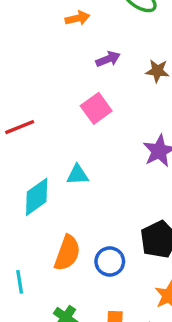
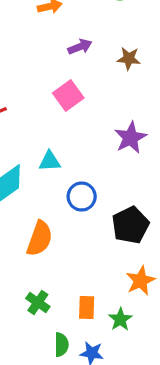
blue circle: (110, 261) -> (82, 197), moved

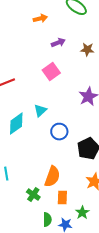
cyan triangle: (50, 161) -> (40, 111), turned -40
orange semicircle: (40, 239) -> (52, 177), moved
green star: (120, 319) -> (82, 213), moved

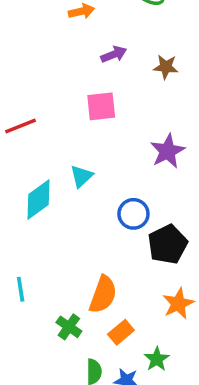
pink square: (51, 72) -> (101, 106), turned 30
blue circle: (59, 132) -> (133, 214), moved
orange rectangle: (62, 198) -> (121, 332), turned 48

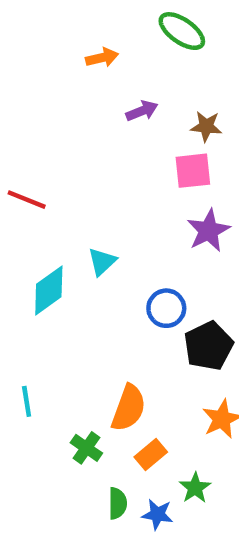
pink square: (101, 106) -> (193, 171), moved
red line: (21, 126) -> (27, 200), turned 44

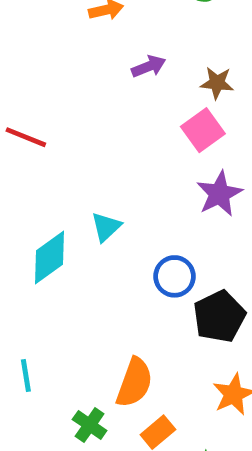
pink square: (193, 171) -> (203, 130), turned -30
red line: (27, 200) -> (26, 137), moved

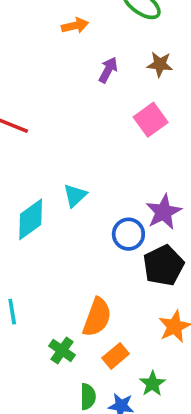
purple arrow: (149, 66) -> (108, 70), turned -40
brown star: (217, 83) -> (160, 64), moved
purple star: (219, 194) -> (164, 212), moved

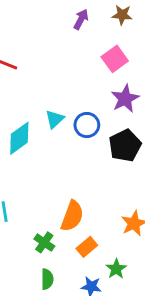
purple star: (164, 212) -> (125, 99), moved
blue circle: (128, 234) -> (87, 125), moved
black pentagon: (164, 266) -> (125, 146), moved
green semicircle: (88, 397) -> (47, 279), moved

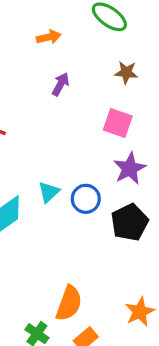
purple arrow: (81, 19) -> (61, 84), moved
pink square: (115, 59) -> (118, 123), turned -35

